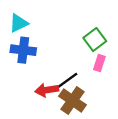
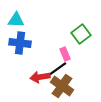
cyan triangle: (19, 23) -> (16, 20), turned 30
pink rectangle: (99, 63) -> (65, 54), moved, turned -40

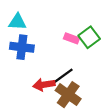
pink rectangle: (65, 54) -> (71, 38), moved, turned -48

